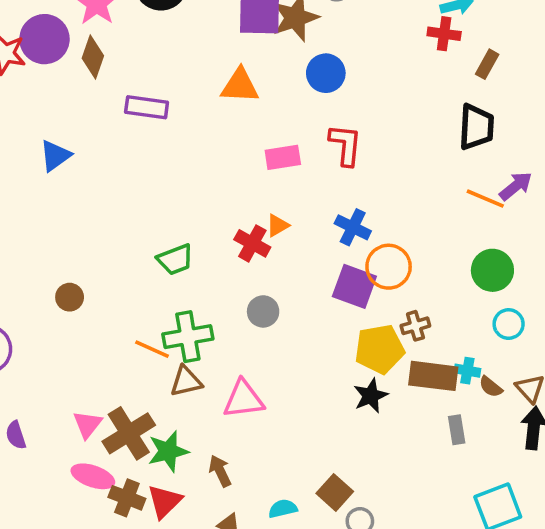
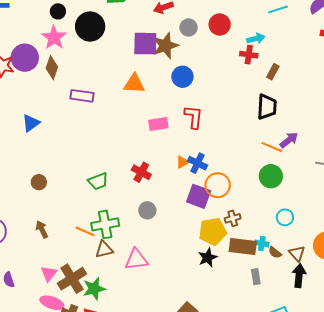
orange triangle: (277, 225) -> (182, 162), moved
green circle: (492, 270) -> (271, 176), moved
brown circle: (70, 297) -> (39, 182), moved
brown arrow: (220, 471) -> (42, 229), moved

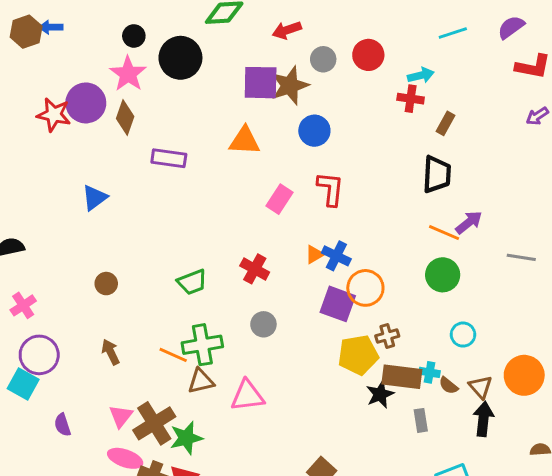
pink rectangle: (158, 124) -> (279, 199), turned -48
black star: (208, 258) -> (380, 394), moved

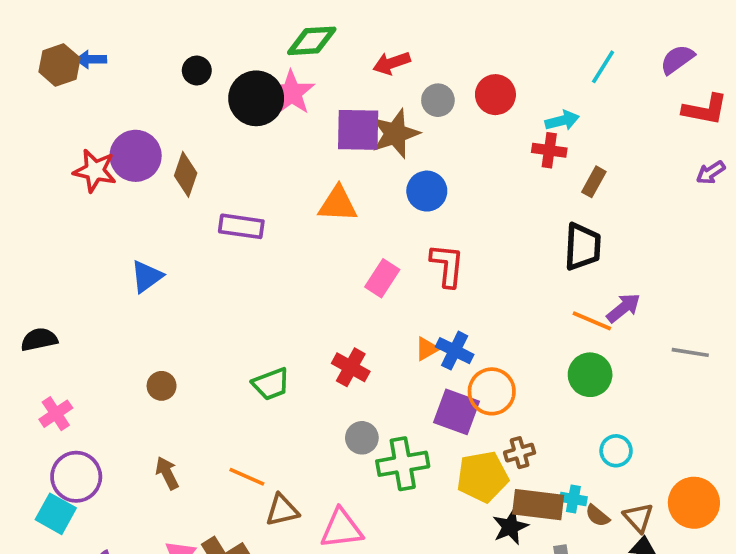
cyan line: (453, 33) -> (603, 67), turned -40
pink star: (128, 74) -> (291, 93), moved
green cross: (202, 345) -> (403, 464), moved

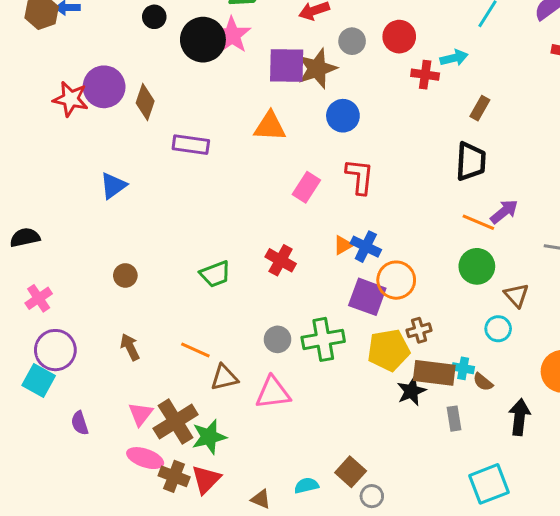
red cross: (549, 150) -> (425, 75), moved
gray circle: (362, 438) -> (278, 339), moved
brown triangle: (638, 518) -> (516, 295), moved

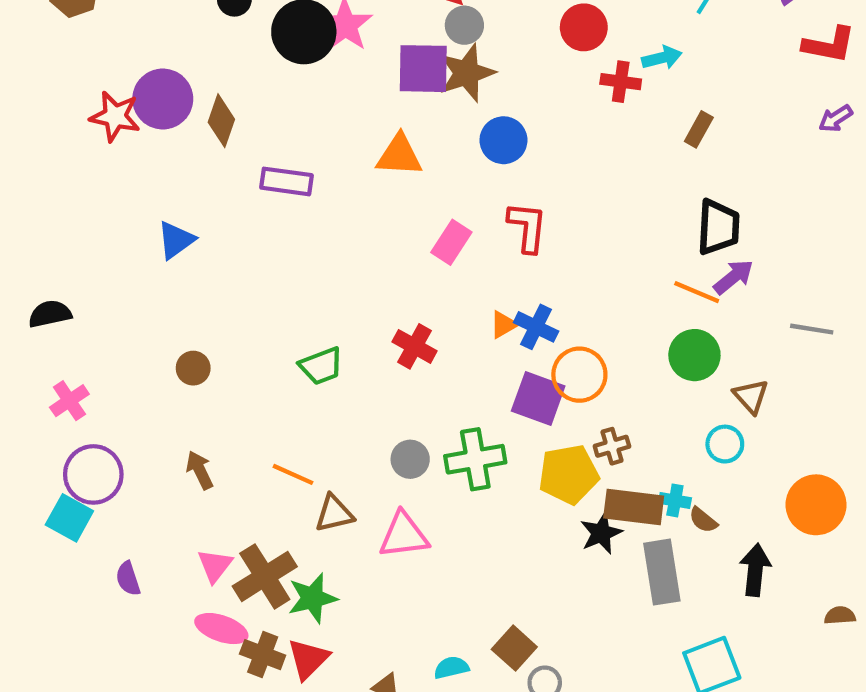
gray circle: (352, 41) -> (464, 25), moved
black trapezoid: (471, 161) -> (718, 227), moved
gray rectangle: (454, 419) -> (662, 572), size x1.8

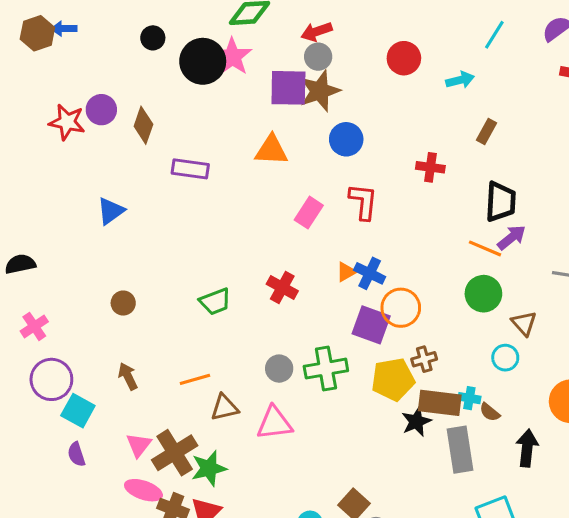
red cross: (621, 82) -> (430, 167), moved
purple circle: (163, 99) -> (101, 110), size x0.7
orange line: (293, 474) -> (195, 379), turned -40
cyan square: (69, 518) -> (78, 411), moved

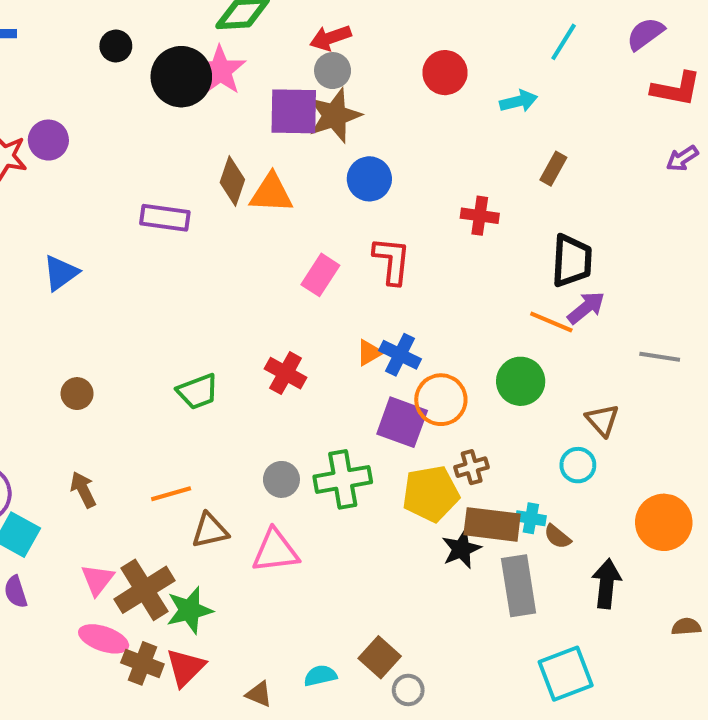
brown diamond: (143, 125) -> (232, 181), moved
green circle: (483, 294) -> (521, 381), moved

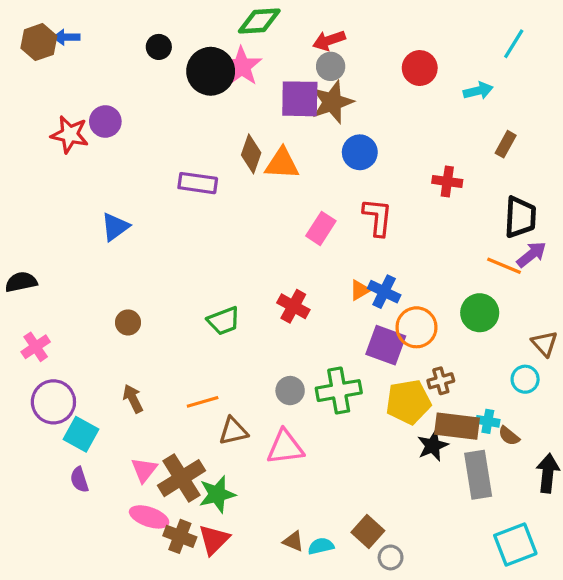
brown triangle: (259, 694) -> (293, 541), moved

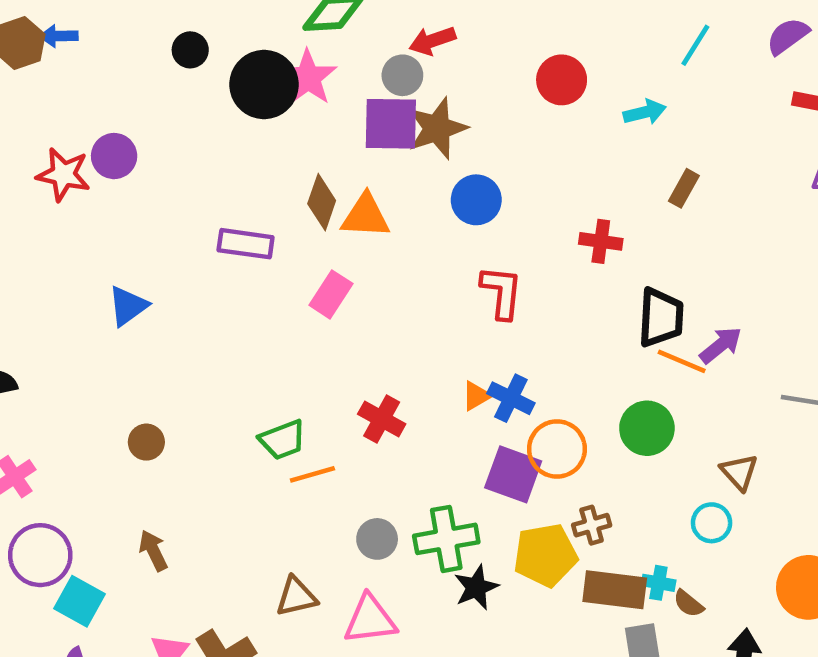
gray circle: (331, 66) -> (402, 75), moved
black trapezoid: (520, 217) -> (661, 317), moved
pink rectangle: (321, 228) -> (331, 294), moved
orange line: (203, 402) -> (312, 474), moved
black star: (433, 446) -> (476, 587), moved

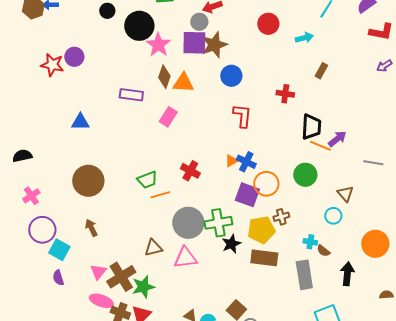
pink star: (308, 78) -> (158, 45), moved
blue triangle: (128, 306) -> (80, 122), turned 36
brown circle: (146, 442) -> (88, 181), size x2.0
gray circle: (377, 539) -> (188, 223), size x1.8
brown rectangle: (615, 590) -> (264, 258), moved

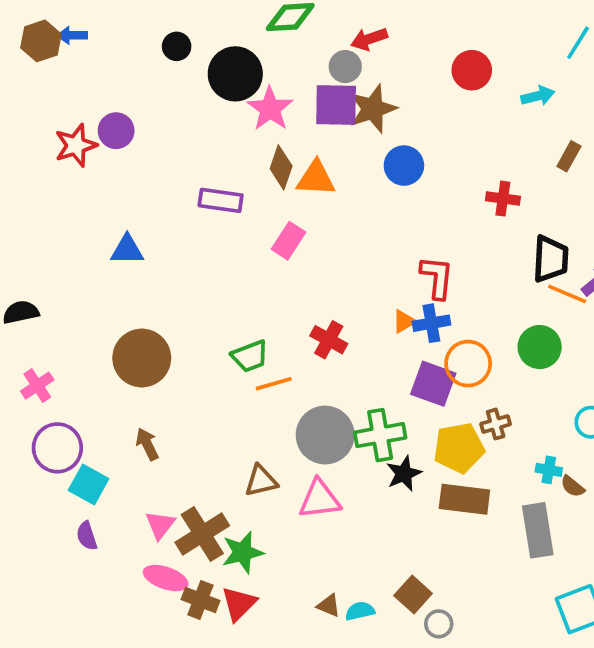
red star: (52, 65) -> (76, 145), turned -30
red L-shape: (242, 116) -> (437, 277), moved
blue cross: (246, 162) -> (431, 323), turned -36

